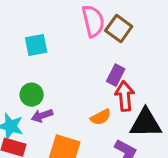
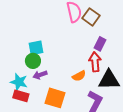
cyan square: (36, 45) -> (36, 48), moved
purple rectangle: (116, 75) -> (100, 44), moved

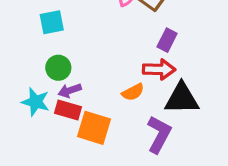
cyan square: (36, 48) -> (52, 22), moved
red arrow: (95, 62) -> (159, 69), turned 96
red rectangle: (21, 96) -> (68, 110), moved

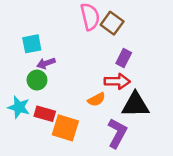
purple arrow: (70, 90) -> (46, 63), moved

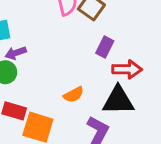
red arrow: (117, 81) -> (127, 69), moved

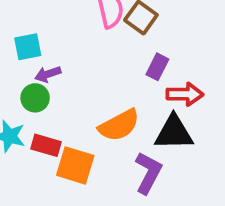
orange semicircle: (74, 95) -> (119, 125), size x1.6

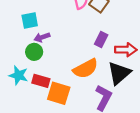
purple rectangle: (157, 67) -> (101, 40), moved
black triangle: (174, 133) -> (119, 73), turned -40

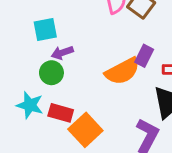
orange semicircle: (86, 69) -> (123, 71), moved
orange square: (59, 93) -> (85, 130), turned 30

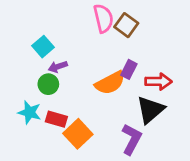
cyan square: (45, 29) -> (43, 47), turned -30

